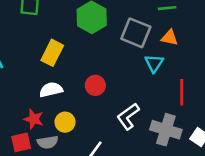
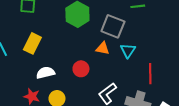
orange triangle: (170, 38) -> (103, 48), moved
yellow rectangle: (52, 53) -> (32, 43), moved

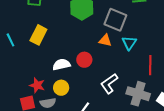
white semicircle: (45, 73) -> (61, 65), moved

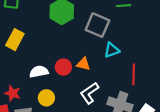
orange triangle: (105, 41) -> (83, 64), moved
cyan triangle: (129, 43) -> (112, 50), turned 35
yellow circle: (61, 88) -> (46, 98), moved

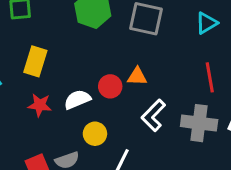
cyan triangle: (112, 50) -> (207, 23), moved
red star: (13, 93) -> (40, 105), moved

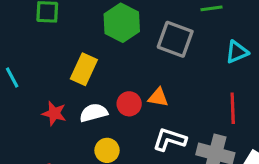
yellow rectangle: (35, 61) -> (84, 69), moved
white L-shape: (153, 115) -> (170, 140), turned 56

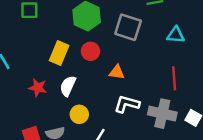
cyan triangle: (237, 52) -> (176, 35), turned 30
red circle: (129, 104) -> (90, 51), moved
white semicircle: (94, 113) -> (68, 86), turned -48

